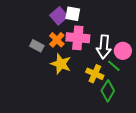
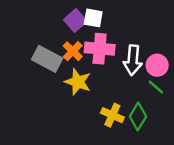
gray rectangle: (37, 46) -> (47, 59), size x1.6
green line: (114, 66) -> (156, 87), moved
yellow cross: (95, 74) -> (112, 115), moved

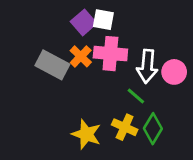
yellow star: (78, 82) -> (86, 134), moved
green line: (156, 87) -> (136, 96), moved

